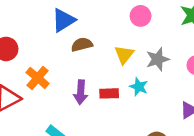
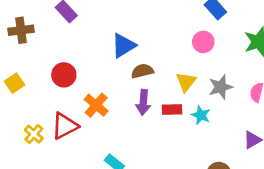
purple arrow: (81, 92) -> (143, 102), moved
red rectangle: (109, 93) -> (172, 109), moved

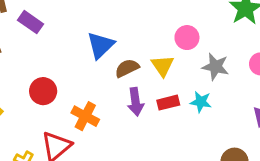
pink circle: (203, 42) -> (187, 38), moved
yellow triangle: (186, 82) -> (163, 66), moved
gray star: (221, 87) -> (215, 67), turned -30

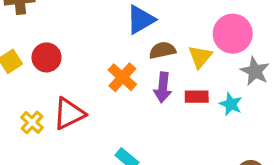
pink circle: (187, 38) -> (233, 34), size x1.5
red circle: (43, 91) -> (47, 57), moved
orange cross: (85, 116) -> (122, 77), moved

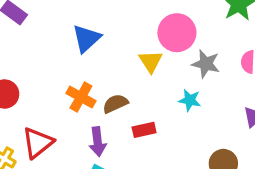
brown semicircle: (162, 50) -> (115, 104), moved
purple arrow: (163, 87) -> (98, 142), moved
red rectangle: (197, 97) -> (144, 130), moved

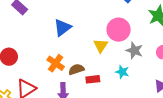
red rectangle: (144, 130) -> (93, 79), moved

